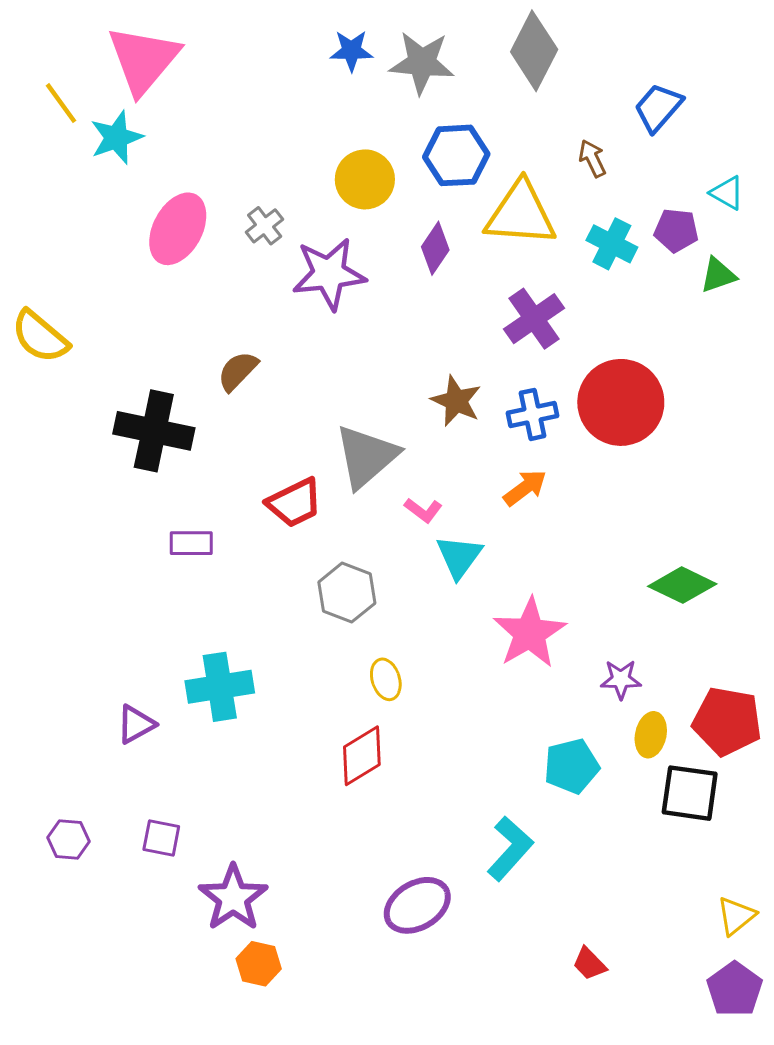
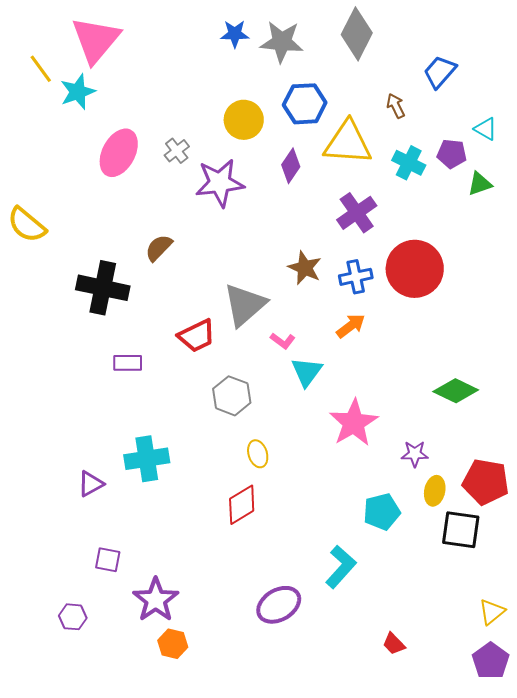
purple hexagon: (69, 840) -> (73, 617), moved

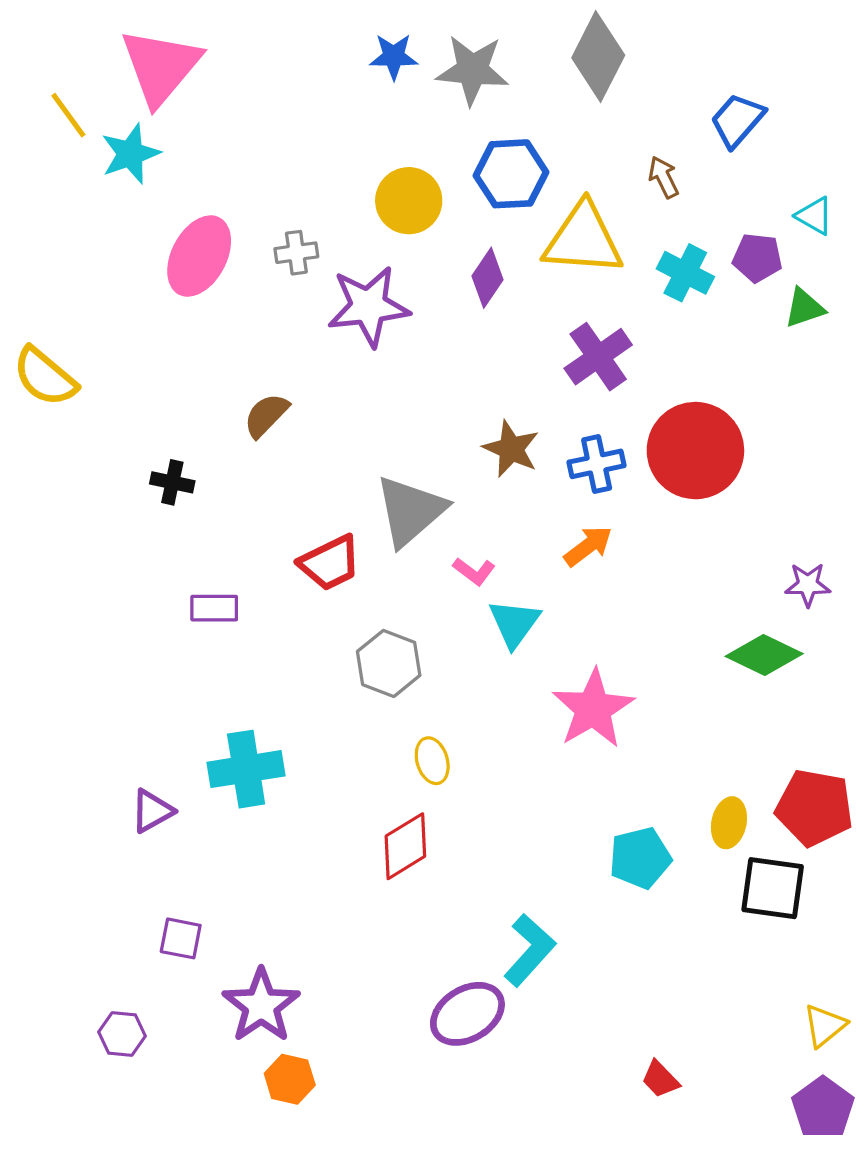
gray cross: (177, 151) -> (296, 253), turned 30
black cross: (103, 288) -> (172, 482), size x0.5
purple star: (415, 454) -> (808, 585), moved
cyan L-shape: (341, 567) -> (529, 950), moved

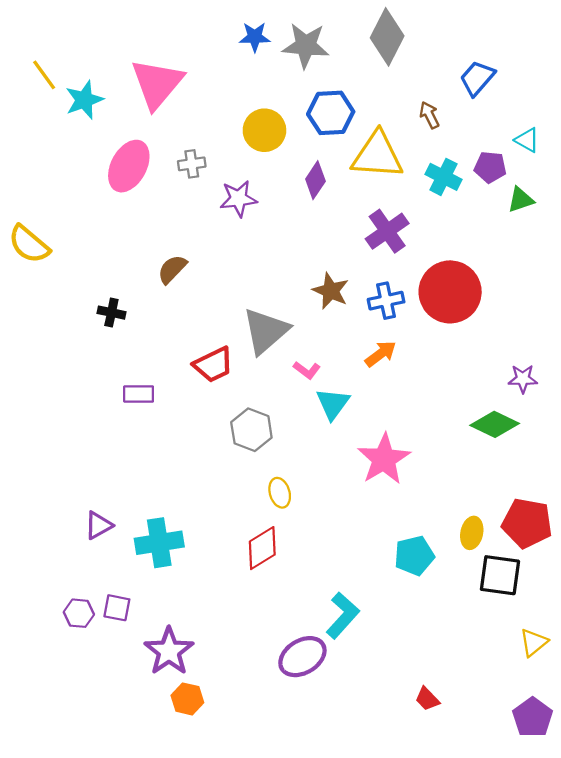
pink triangle: (161, 67) -> (157, 84), moved
purple star: (368, 306) -> (238, 199), size x0.7
cyan cross: (246, 769) -> (159, 543), moved
yellow triangle: (825, 1026) -> (534, 642), moved
purple hexagon: (122, 1034) -> (79, 613), moved

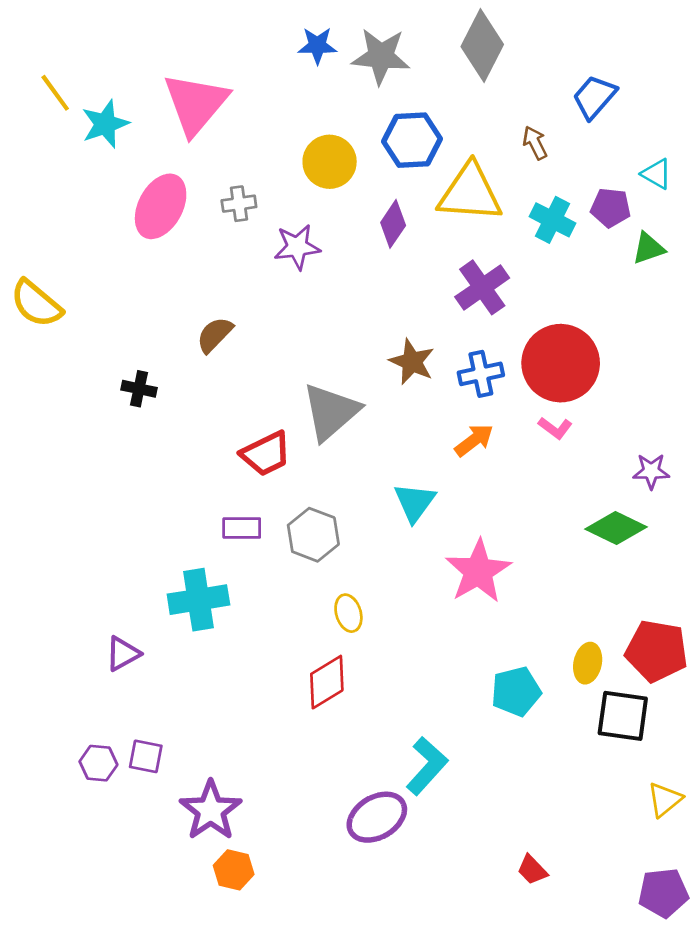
pink L-shape: (307, 370) -> (555, 428), moved
purple rectangle: (139, 394) -> (242, 528), moved
cyan cross: (159, 543) -> (198, 600), moved
purple pentagon: (533, 717) -> (663, 893), turned 30

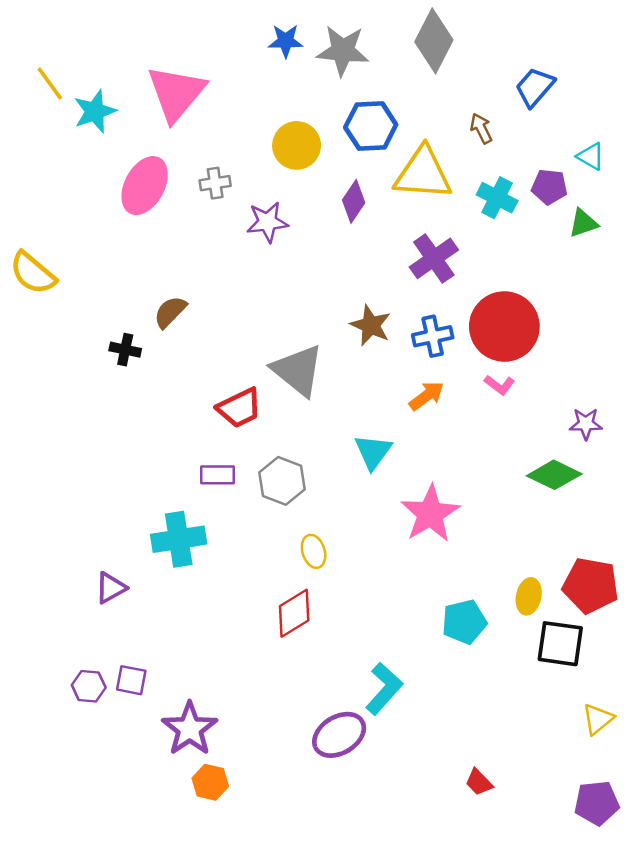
brown semicircle: (215, 335) -> (170, 312), moved
gray triangle: (331, 412) -> (298, 370), turned -40

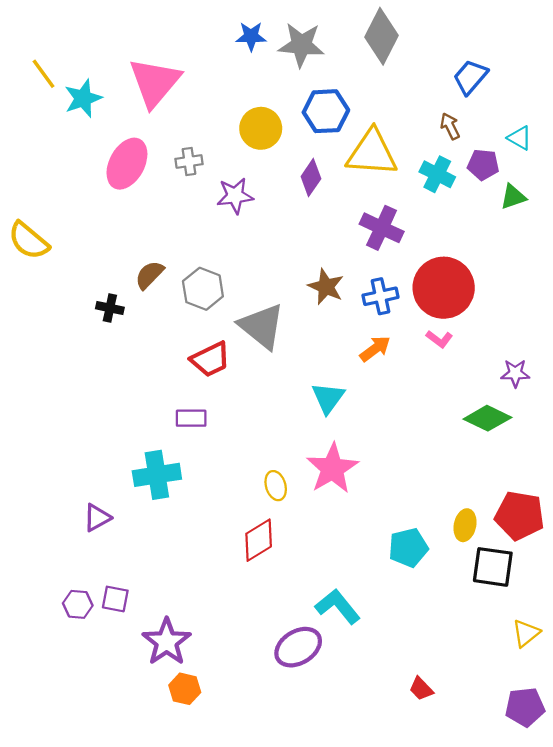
brown arrow: (481, 128) -> (450, 126), moved
purple cross: (434, 258) -> (382, 228), turned -30
gray hexagon: (282, 481) -> (203, 289), moved
pink star: (430, 514) -> (332, 468), moved
cyan L-shape: (384, 689) -> (338, 606), turned -81

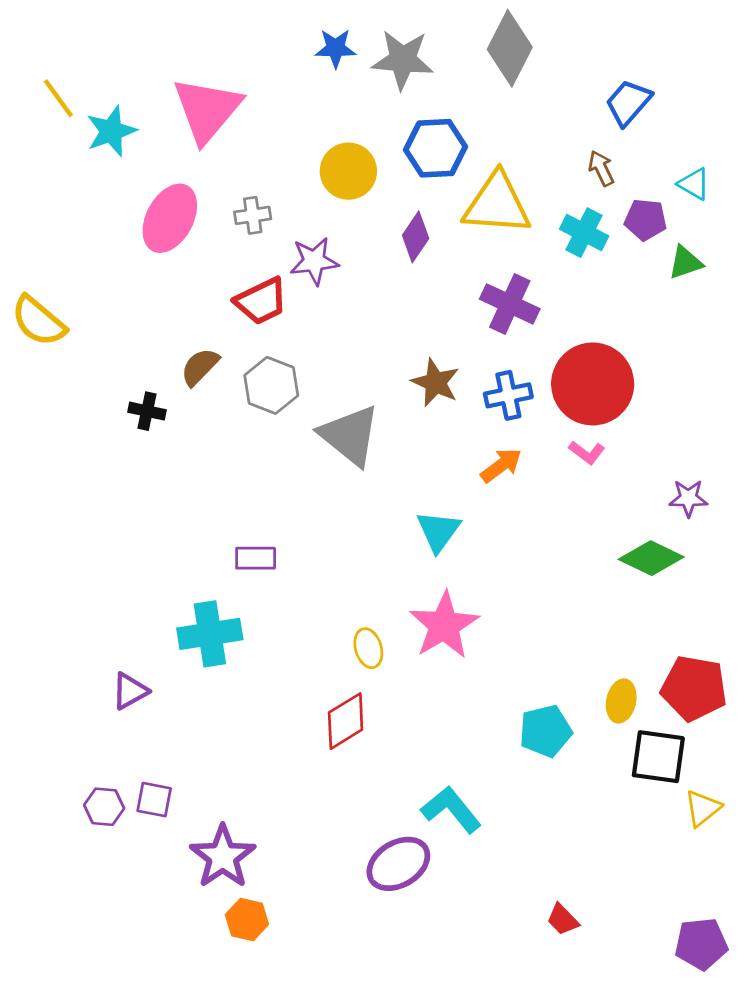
red trapezoid: (210, 359) -> (261, 301), moved
yellow triangle: (526, 633) -> (703, 808), moved

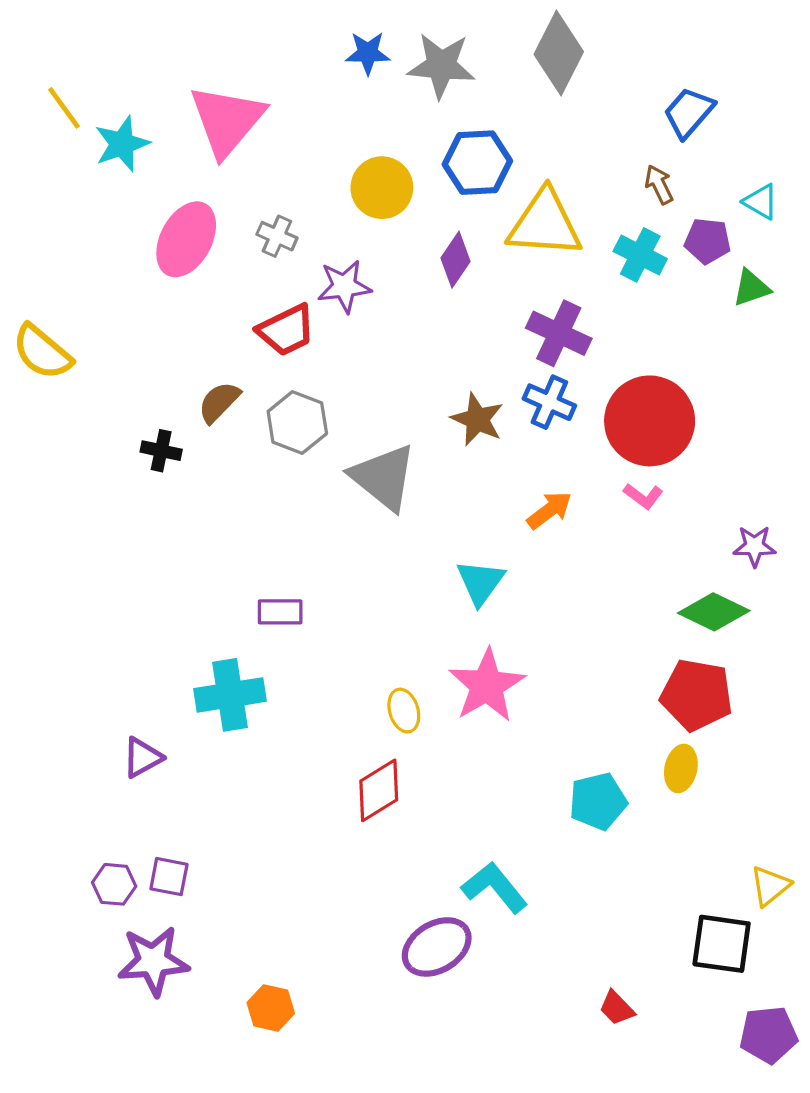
gray cross: (253, 215) -> (277, 236), turned 32
blue cross: (508, 395) -> (549, 402), moved, turned 36
red pentagon: (694, 688) -> (697, 695), moved
black square: (658, 757) -> (722, 944), moved
purple star: (223, 857) -> (153, 961), moved, turned 30

